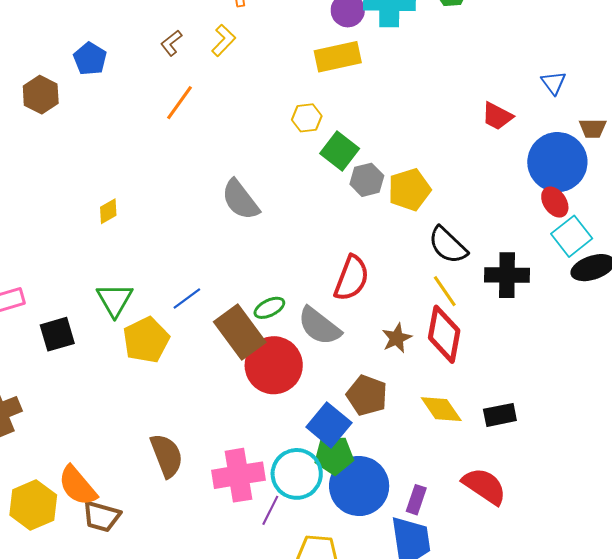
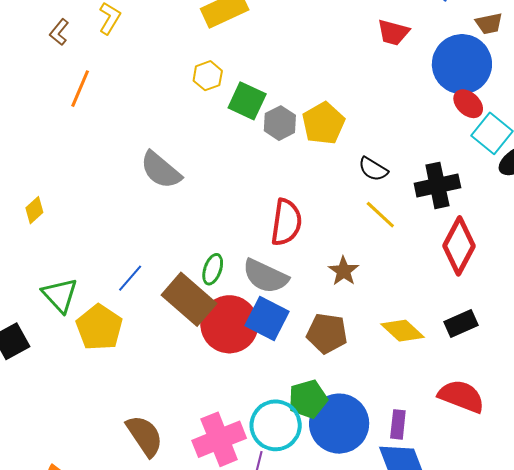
black semicircle: (448, 245) -> (373, 169), size x0.7
green ellipse: (269, 308) -> (213, 269), turned -32
red diamond: (444, 334) -> (459, 246), moved, turned 30
blue square: (329, 425) -> (267, 318), moved

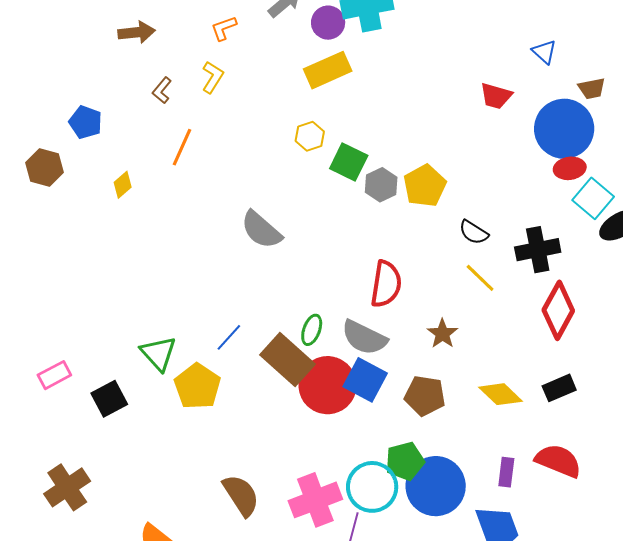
red ellipse: (468, 104) -> (570, 168), turned -52
yellow diamond: (34, 210) -> (123, 185), moved
purple rectangle: (398, 424) -> (506, 472), moved

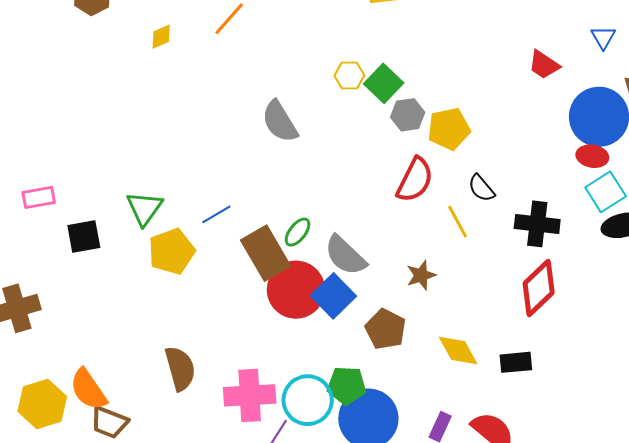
yellow hexagon: (310, 136) -> (349, 76), moved
yellow line: (480, 278) -> (458, 222), moved
red semicircle: (386, 284) -> (415, 180), moved

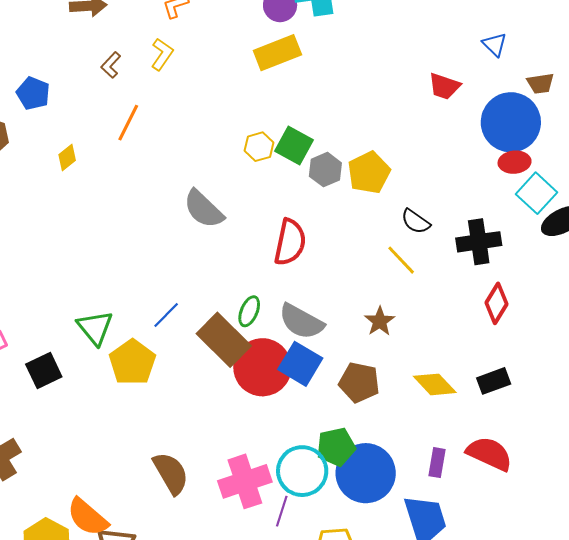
red semicircle: (415, 180) -> (290, 242), moved
red diamond: (539, 288) -> (497, 303), size x0.7

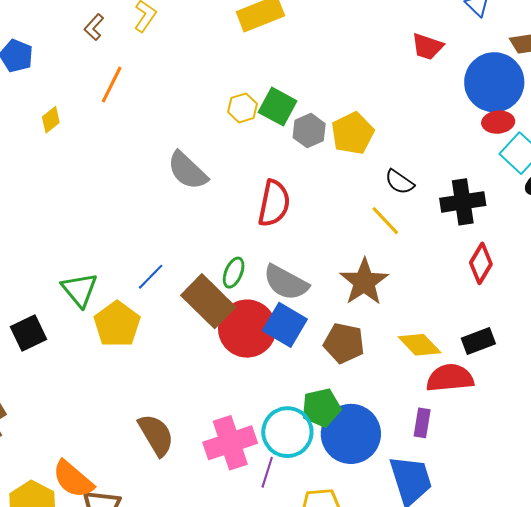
brown star: (380, 321) -> (364, 282), size x1.6
red semicircle: (489, 454) -> (450, 378), moved, turned -30

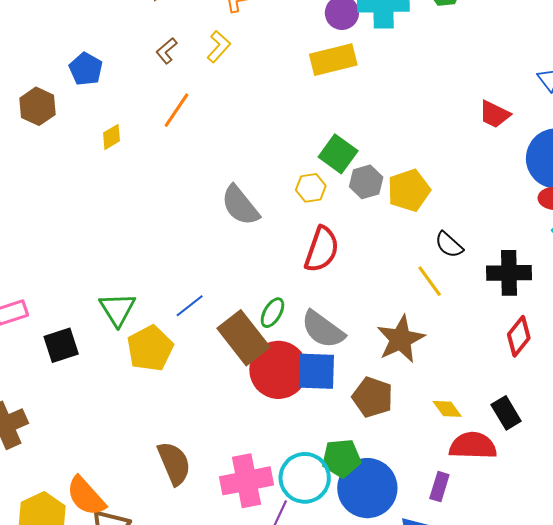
yellow hexagon: (243, 108) -> (311, 188), moved
blue square: (285, 325) -> (316, 371), turned -36
black rectangle: (478, 341) -> (506, 413), turned 72
yellow diamond: (420, 345) -> (447, 409), size x0.7

